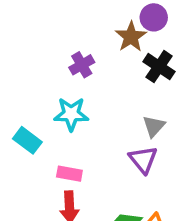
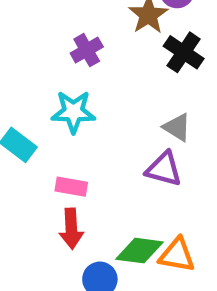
gray triangle: (154, 126) -> (177, 127), turned -40
purple triangle: (143, 160) -> (164, 169), turned -36

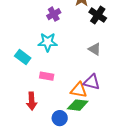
purple triangle: (164, 169) -> (92, 82), moved
red arrow: (71, 229) -> (32, 101), moved
orange triangle: (177, 255) -> (79, 90), moved

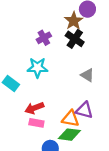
black cross: (98, 15) -> (75, 39), moved
pink rectangle: (47, 76) -> (36, 123), moved
red arrow: (32, 101) -> (34, 108), moved, turned 72

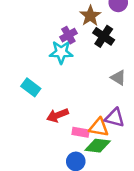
brown star: (74, 21) -> (90, 16), moved
cyan star: (37, 68) -> (61, 52), moved
pink rectangle: (36, 123) -> (81, 132), moved

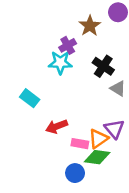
black cross: (104, 36) -> (103, 66), moved
purple triangle: (115, 118) -> (114, 129), turned 35
orange triangle: (99, 127) -> (98, 139), turned -45

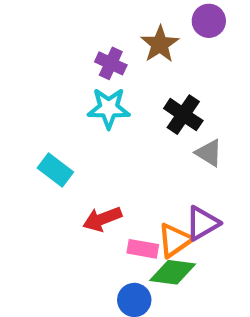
purple cross: (68, 45) -> (111, 63), moved, turned -35
purple triangle: (114, 129) -> (202, 223), turned 40

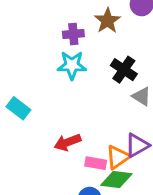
purple cross: (111, 63) -> (73, 34), turned -30
cyan rectangle: (55, 170) -> (18, 108), moved

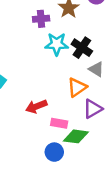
cyan star: (72, 65) -> (57, 44), moved
orange triangle: (118, 157) -> (77, 87), moved

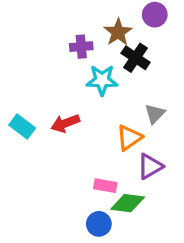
black cross: (82, 48) -> (136, 58), moved
gray triangle: (96, 69) -> (155, 114), turned 42
red arrow: (36, 106) -> (65, 123), moved

